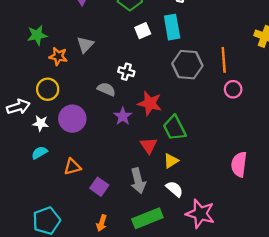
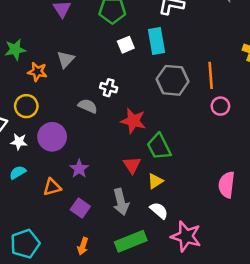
purple star: (123, 116) -> (79, 169), moved

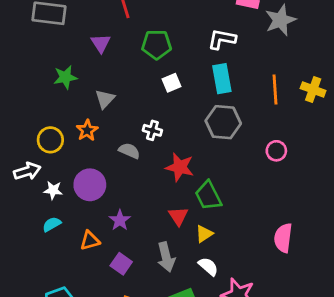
cyan rectangle: (157, 41) -> (222, 79), moved
green star: (15, 50) -> (65, 77), moved
orange star: (37, 72) -> (87, 130), moved, turned 30
orange line: (211, 75) -> (275, 90), moved
yellow circle: (26, 106) -> (50, 140), moved

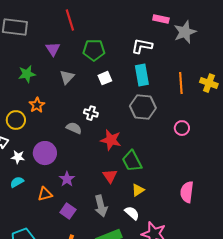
gray triangle: (105, 99) -> (67, 77), moved
orange star: (87, 130) -> (37, 105), moved
yellow triangle: (204, 234) -> (138, 190), moved

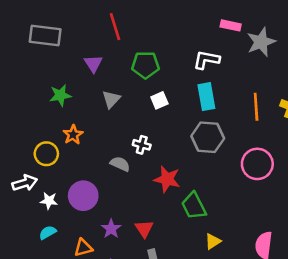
pink circle: (182, 128) -> (257, 164), size x1.6
red triangle: (110, 176) -> (144, 229), moved
yellow triangle: (138, 190) -> (213, 241), moved

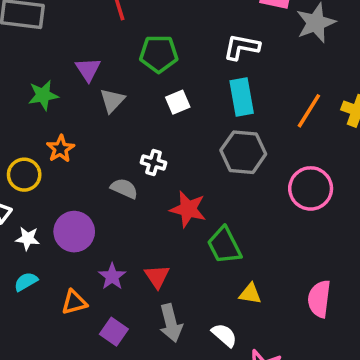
purple triangle: (93, 64) -> (88, 69), moved
orange line: (256, 107) -> (309, 111), turned 36
yellow triangle: (213, 241) -> (250, 294), turned 42

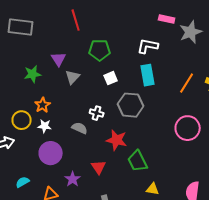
gray hexagon: (243, 152) -> (131, 105), moved
white star: (28, 238) -> (45, 126), moved
red triangle: (157, 276) -> (99, 167), moved

